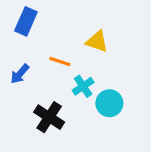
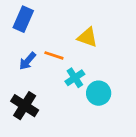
blue arrow: (20, 74) -> (27, 61), moved
black cross: (49, 117) -> (25, 106), moved

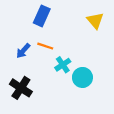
blue rectangle: (23, 19) -> (42, 16), moved
yellow triangle: (87, 37) -> (95, 21), moved, turned 30

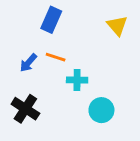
cyan cross: (63, 65) -> (77, 80), turned 35
cyan circle: (82, 77) -> (101, 110), moved

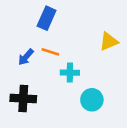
yellow triangle: (117, 25) -> (109, 41), moved, turned 48
black cross: (25, 109) -> (23, 98), turned -30

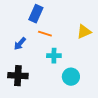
orange line: (50, 52) -> (45, 34), moved

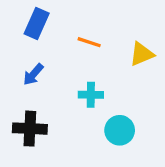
blue rectangle: (36, 14) -> (37, 24), moved
orange line: (45, 34) -> (89, 42), moved

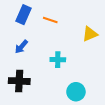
orange line: (89, 42) -> (50, 20), moved
cyan circle: (120, 130) -> (76, 92), moved

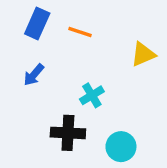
cyan cross: (58, 60) -> (92, 95), turned -32
black cross: (19, 81) -> (68, 133), moved

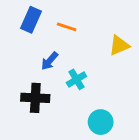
blue arrow: (34, 75) -> (49, 61), moved
black cross: (68, 133) -> (35, 98), moved

